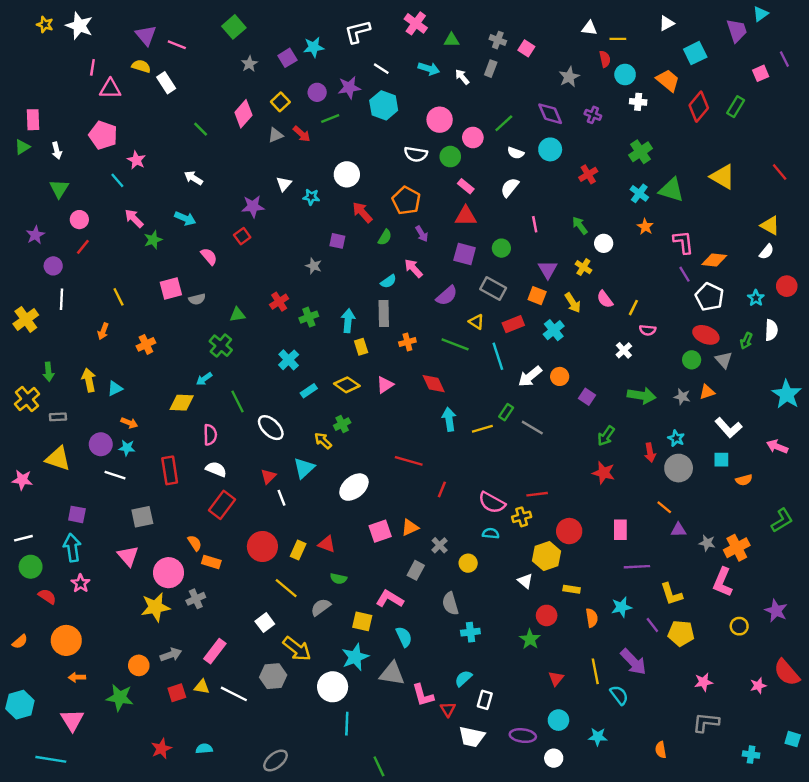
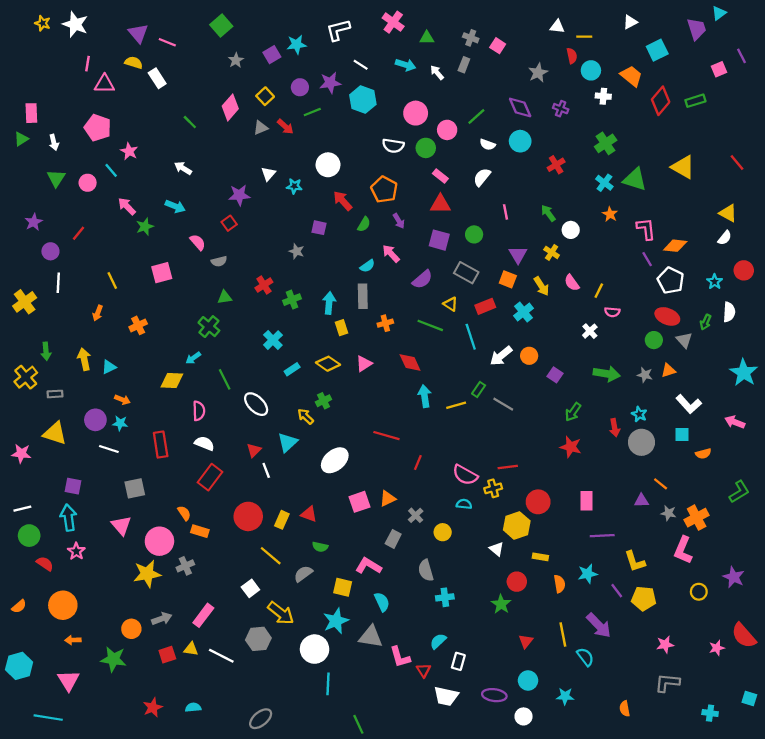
green rectangle: (736, 107) -> (695, 101), turned 42
pink circle: (79, 220) -> (88, 183), moved
gray semicircle: (197, 299) -> (219, 261), moved
orange line: (664, 507) -> (661, 484), moved

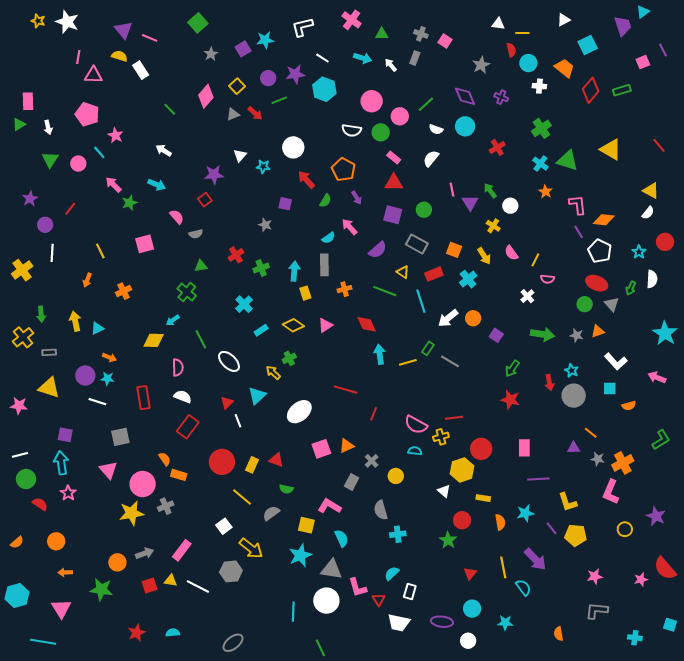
purple triangle: (518, 255) -> (470, 203), moved
orange circle: (63, 605) -> (56, 541), size x0.7
white circle: (315, 649) -> (326, 601), moved

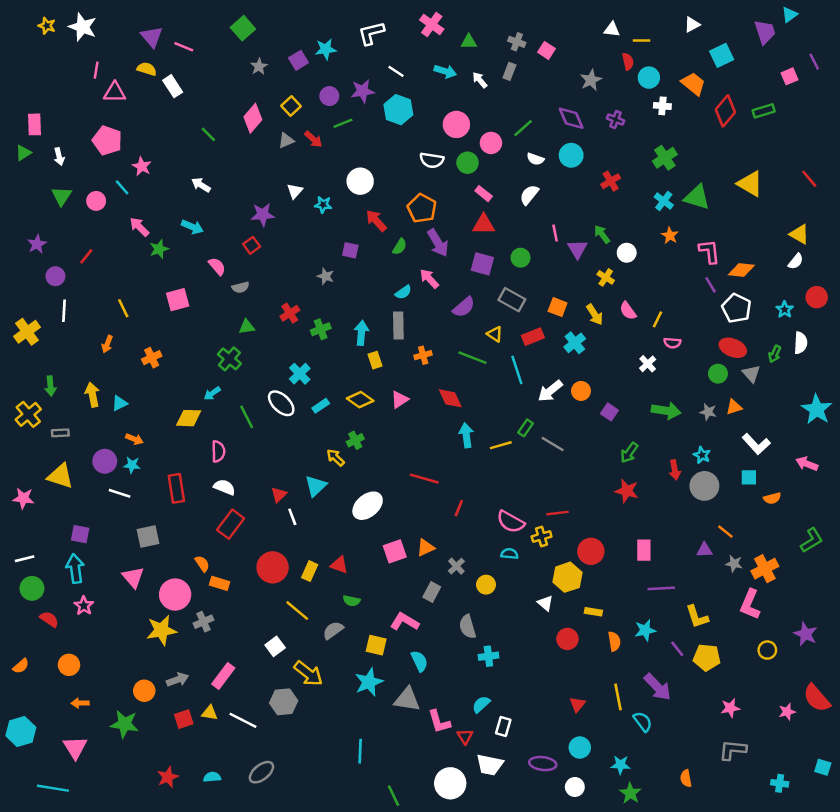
purple arrow: (357, 198) -> (438, 243), size x1.6
white ellipse: (229, 361) -> (281, 403), moved
green star: (448, 540) -> (630, 793), moved
white circle: (326, 601) -> (450, 783), moved
gray ellipse: (233, 643) -> (261, 772), moved

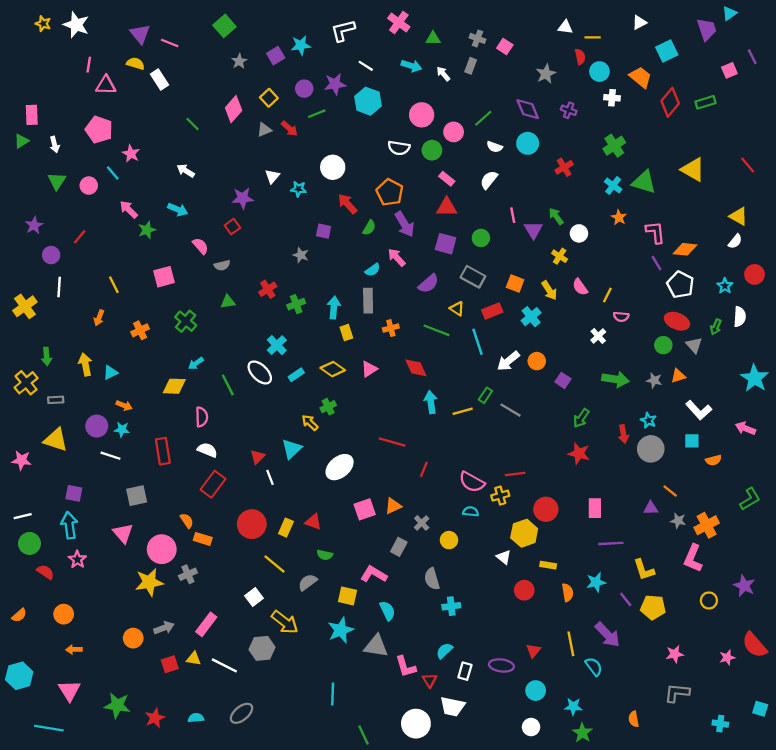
green cross: (229, 359) -> (186, 321), moved
green star: (125, 724) -> (117, 705), moved
purple ellipse: (543, 764) -> (501, 665), moved

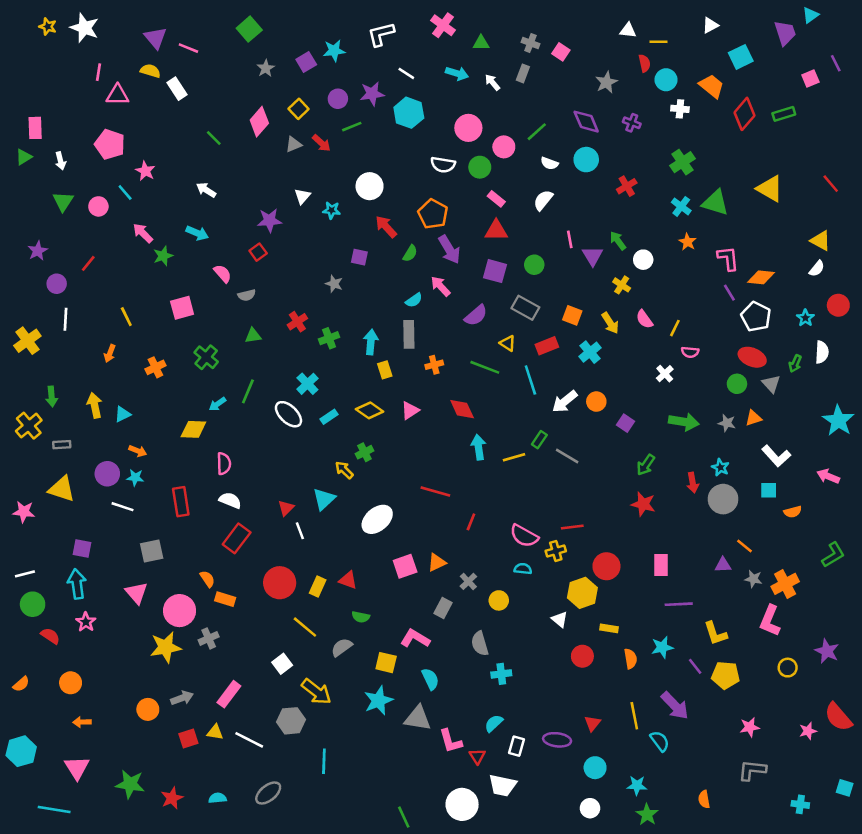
green line: (228, 385) -> (248, 391), moved, turned 50
cyan line: (333, 694) -> (324, 761), moved

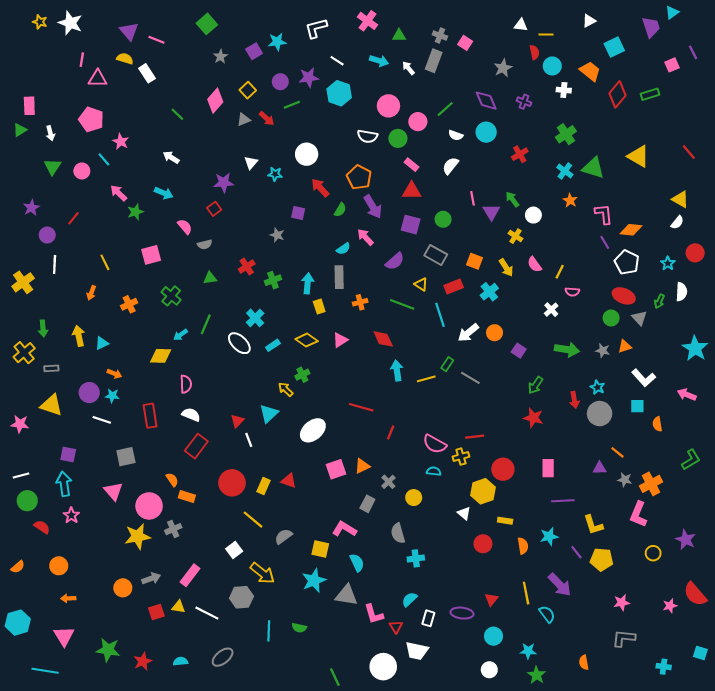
gray rectangle: (523, 73) -> (434, 61), size x1.5
orange semicircle: (793, 512) -> (657, 424), turned 96
green semicircle: (361, 617) -> (299, 628), moved

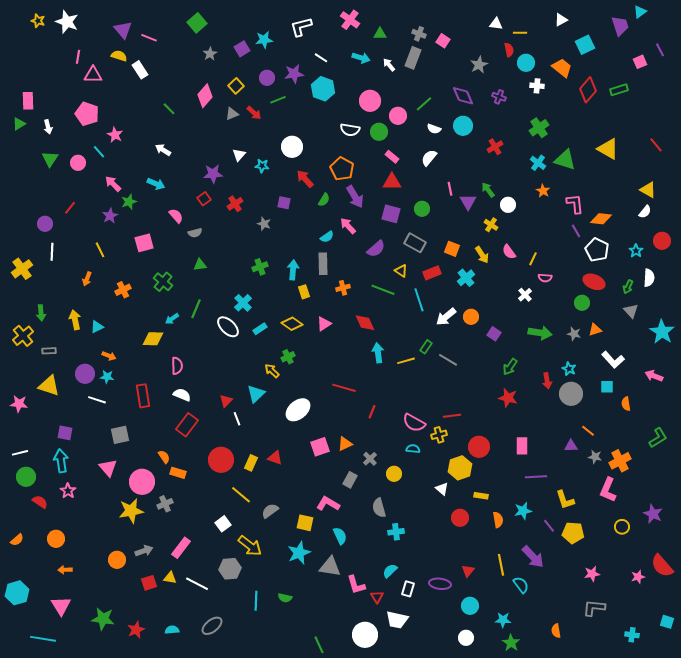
purple star: (31, 208) -> (110, 216), moved
red cross: (247, 267) -> (235, 204), moved
gray triangle: (639, 318) -> (631, 311), moved

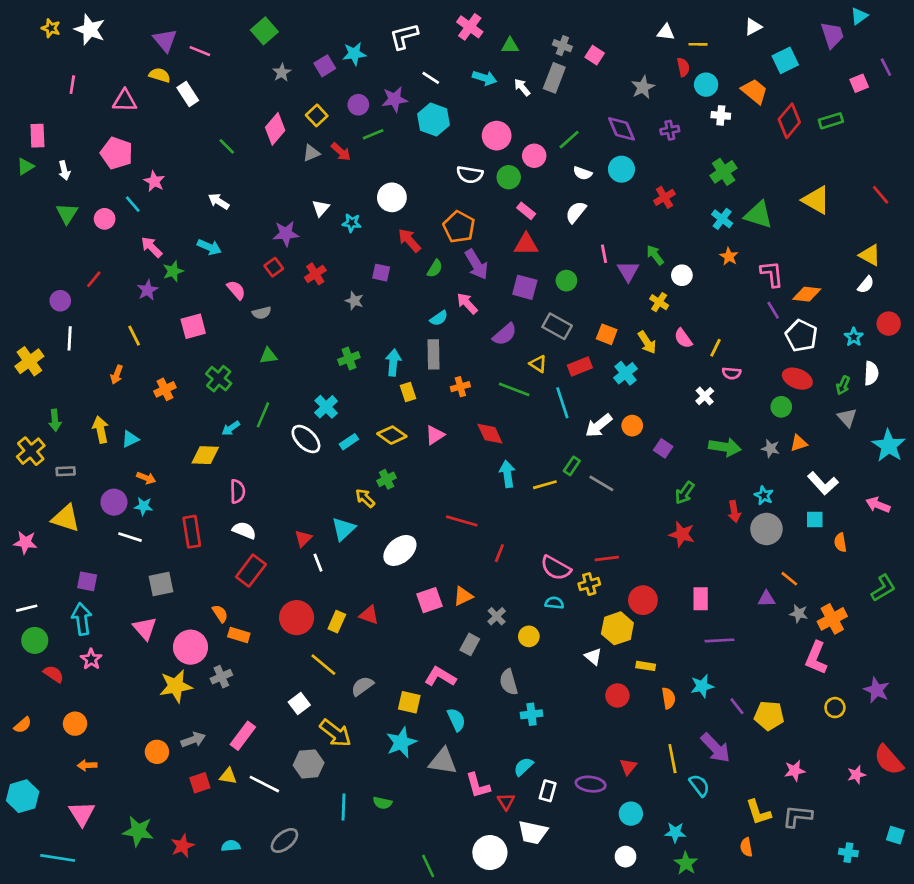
pink line: (78, 57) -> (72, 85), moved
purple cross: (499, 97) -> (670, 130), turned -32
yellow L-shape: (565, 500) -> (758, 812), moved

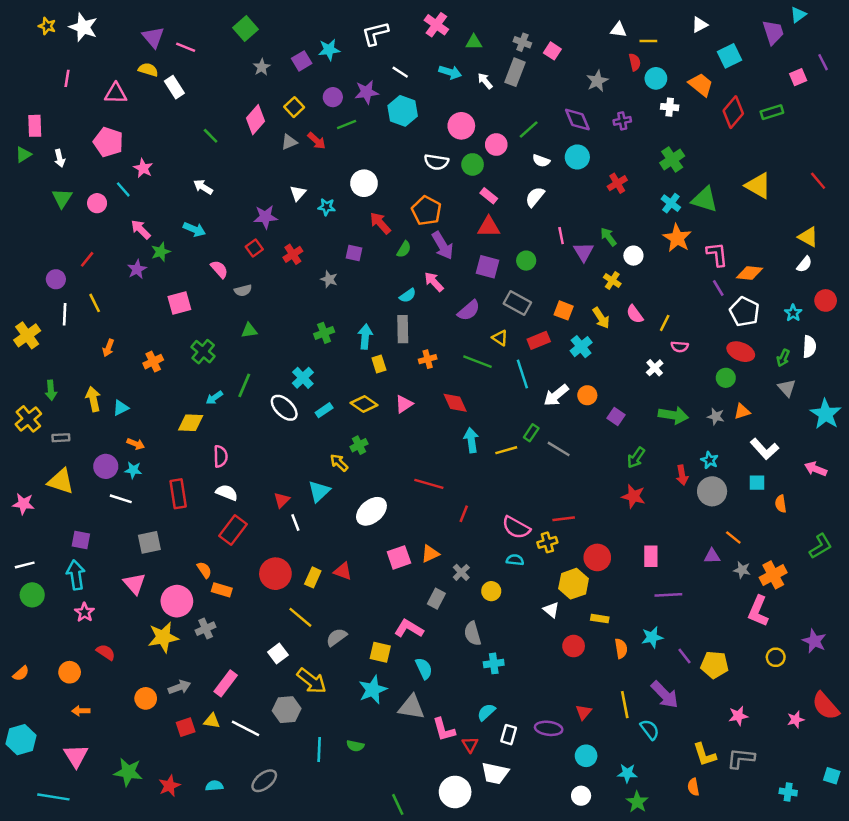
orange star: (729, 256) -> (677, 238), size x1.6
yellow line: (134, 336) -> (95, 303), moved
red semicircle: (54, 674) -> (106, 652), moved

